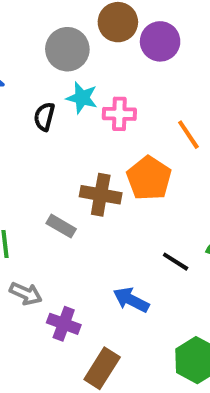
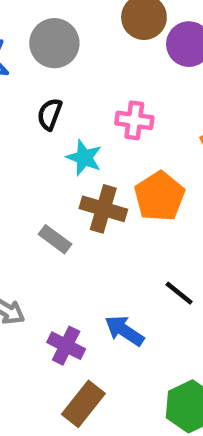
gray circle: (67, 49) -> (54, 43), moved
cyan star: (82, 98) -> (84, 158), moved
purple cross: (64, 324) -> (66, 346), moved

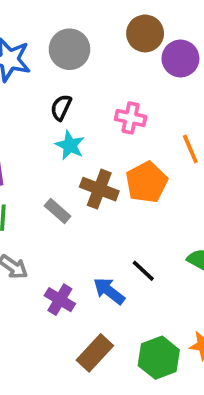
cyan star: (84, 158) -> (70, 145), moved
black line: (179, 293) -> (143, 271), moved
brown rectangle: (83, 404) -> (95, 353), moved

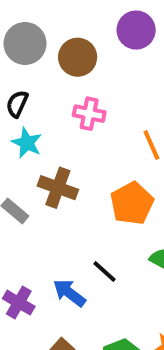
brown circle: (145, 33) -> (78, 57), moved
purple circle: (180, 58) -> (136, 30), moved
orange pentagon: (147, 182) -> (132, 203), moved

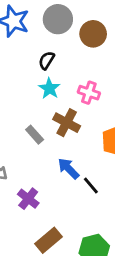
pink cross: (89, 114) -> (89, 93), moved
blue arrow: (69, 293) -> (68, 168), moved

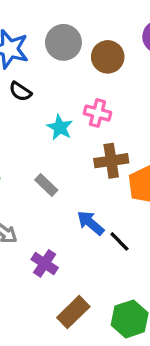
black semicircle: (47, 60) -> (20, 91), moved, turned -84
pink cross: (89, 93) -> (97, 113), moved
brown cross: (67, 123) -> (111, 161), moved, turned -32

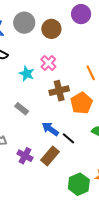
pink cross: (97, 113) -> (48, 63), turned 35
brown rectangle: (73, 312) -> (50, 156), moved

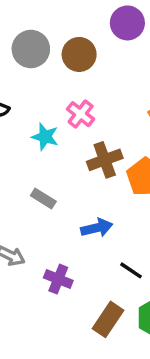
blue arrow: (50, 129) -> (97, 228), turned 138
black line: (68, 138) -> (131, 270), moved
brown rectangle: (50, 156) -> (108, 319), moved

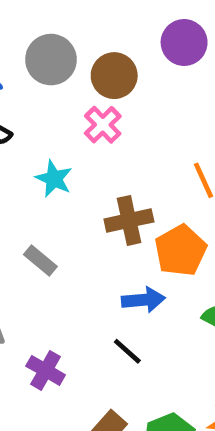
pink cross: (81, 114) -> (103, 125), moved
blue arrow: (97, 228) -> (143, 300), moved
black line: (131, 270) -> (127, 351), moved

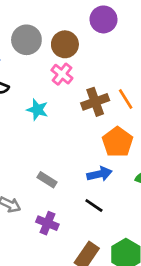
brown cross: (129, 220) -> (95, 102), moved
gray rectangle: (40, 261) -> (47, 180), moved

